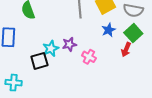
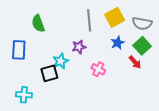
purple star: (69, 44) -> (79, 47), moved
red arrow: (126, 50) -> (135, 62), turned -64

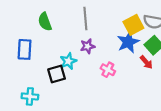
yellow square: (115, 17) -> (133, 25), moved
gray line: (89, 20) -> (85, 18), moved
blue star: (118, 43) -> (128, 42), size x1.5

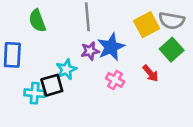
blue star: (128, 42) -> (111, 47), moved
red arrow: (146, 62) -> (151, 73), moved
cyan cross: (30, 96) -> (35, 93), moved

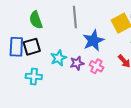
purple star: (90, 51) -> (77, 63), moved
black square: (52, 85) -> (32, 47), moved

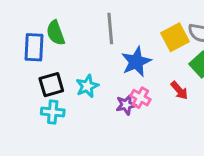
blue rectangle: (16, 47) -> (34, 47), moved
black square: (32, 47) -> (51, 85), moved
purple star: (77, 63) -> (126, 105), moved

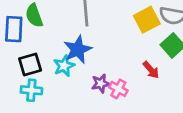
blue star: (136, 62) -> (78, 50), moved
pink cross: (140, 98) -> (118, 89), moved

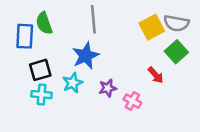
cyan star: (64, 66) -> (73, 83), moved
pink cross: (118, 89) -> (132, 101), moved

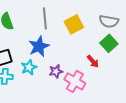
yellow square: (152, 27) -> (74, 24), moved
pink cross: (132, 101) -> (75, 81), size x1.5

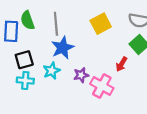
gray line: (45, 18) -> (56, 24), moved
red arrow: (93, 61) -> (122, 64), turned 72

